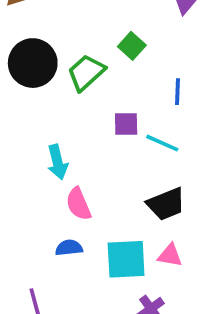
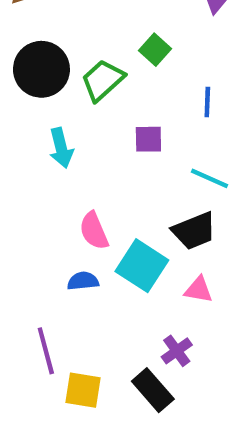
cyan line: (162, 143) -> (210, 178), moved
cyan arrow: (58, 162) -> (61, 148), moved
cyan square: (126, 259) -> (142, 266), moved, turned 36

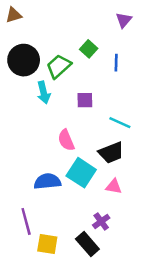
blue line: (207, 102) -> (116, 63), moved
cyan arrow: (61, 148) -> (44, 93), moved
pink semicircle: (94, 231) -> (66, 140), moved
blue semicircle: (83, 281) -> (47, 181), size x1.5

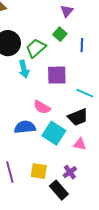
purple triangle: (124, 20) -> (67, 11), moved
purple square: (85, 100) -> (57, 75), size x1.5
pink semicircle: (66, 140) -> (42, 107), turned -36
blue semicircle: (47, 181) -> (25, 127), moved
yellow square: (47, 244) -> (39, 171), moved

